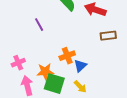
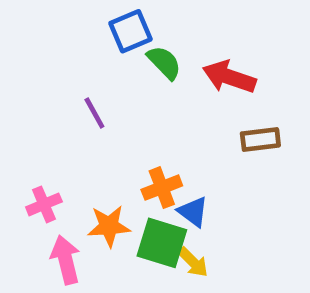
blue triangle: (80, 66) -> (193, 212), turned -40
green square: (54, 84) -> (162, 243), moved

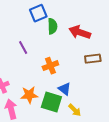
green semicircle: (164, 63) -> (52, 26), turned 42
orange cross: (162, 188) -> (50, 66), moved
yellow arrow: (193, 262) -> (75, 110), moved

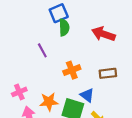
green semicircle: (52, 26) -> (64, 27), moved
brown rectangle: (93, 59) -> (108, 73), moved

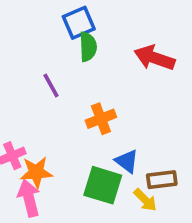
brown rectangle: (108, 73) -> (162, 180), moved
orange star: (49, 102) -> (36, 172), moved

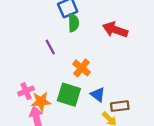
orange cross: (101, 119) -> (82, 68), turned -30
green square: (103, 185) -> (69, 95), moved

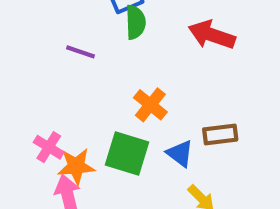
purple line: (50, 47) -> (80, 52), moved, turned -42
pink cross: (26, 91) -> (49, 147), turned -35
brown rectangle: (120, 106) -> (220, 134), moved

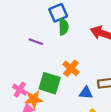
green square: (127, 154) -> (50, 83), moved
blue triangle: (180, 154) -> (86, 93), turned -32

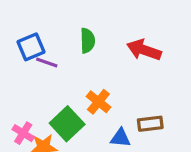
blue square: (58, 13) -> (31, 47), moved
green square: (50, 83) -> (67, 124), turned 30

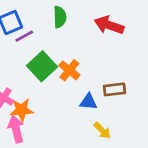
purple line: (47, 63) -> (24, 36), turned -48
green square: (67, 124) -> (42, 66), moved

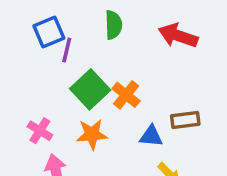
purple line: (24, 36) -> (67, 50), turned -48
orange star: (22, 110) -> (92, 134), moved

